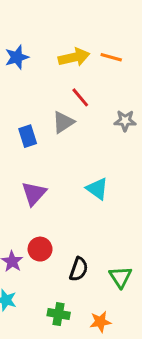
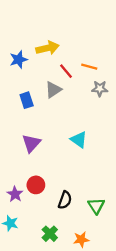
blue star: (17, 57) -> (18, 60), moved
yellow arrow: (74, 57) -> (47, 48), moved
orange line: (111, 57) -> (89, 67), moved
green cross: (59, 314) -> (50, 234), turned 35

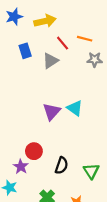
blue star: (18, 60) -> (14, 17), moved
blue rectangle: (27, 100) -> (25, 51), moved
purple triangle: (31, 143) -> (52, 111), moved
purple star: (15, 194) -> (21, 167), moved

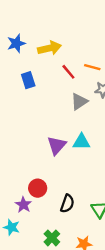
gray triangle: (50, 61) -> (79, 102), moved
cyan triangle: (75, 108) -> (82, 142), turned -35

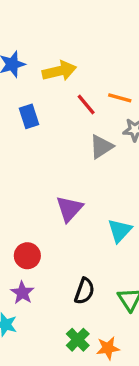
cyan triangle: (82, 142) -> (120, 231), moved, turned -48
red circle: (38, 188) -> (27, 256), moved
green cross: (52, 238) -> (78, 340), moved

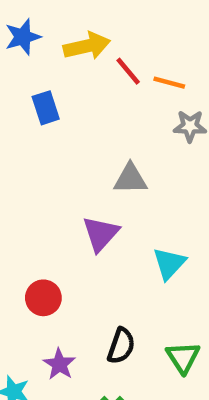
red line: (86, 105) -> (128, 71), moved
gray triangle: (101, 147) -> (130, 179), moved, turned 32
purple star: (22, 293) -> (59, 364), moved

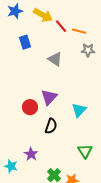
yellow arrow: (87, 46) -> (43, 15), turned 42
gray triangle: (130, 179) -> (55, 59), moved, turned 35
red circle: (43, 298) -> (30, 107), moved
black semicircle: (121, 346) -> (51, 126), moved

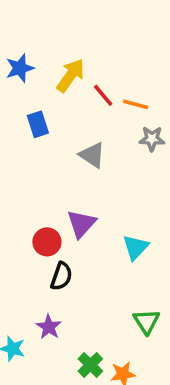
yellow arrow: (43, 15) -> (70, 75), turned -84
black semicircle: (51, 126) -> (61, 276), moved

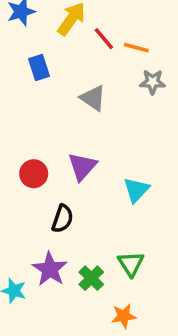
red circle: (47, 242) -> (34, 174), moved
green triangle: (146, 321) -> (131, 264), moved
purple star: (49, 327) -> (50, 269), size x1.4
green cross: (90, 365) -> (91, 278), moved

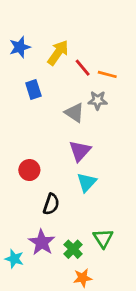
gray star: (153, 82) -> (98, 100), moved
purple triangle: (82, 167) -> (80, 151), moved
cyan triangle: (136, 190) -> (87, 182), moved
orange star: (124, 316) -> (83, 278), moved

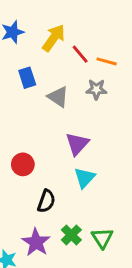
gray triangle: (74, 113) -> (58, 97), moved
green cross: (73, 249) -> (71, 235), moved

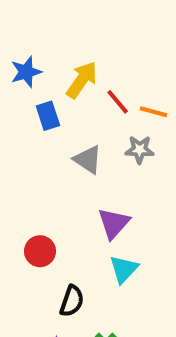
blue rectangle: (27, 78) -> (48, 116), moved

